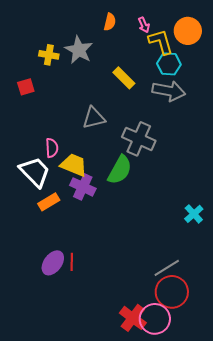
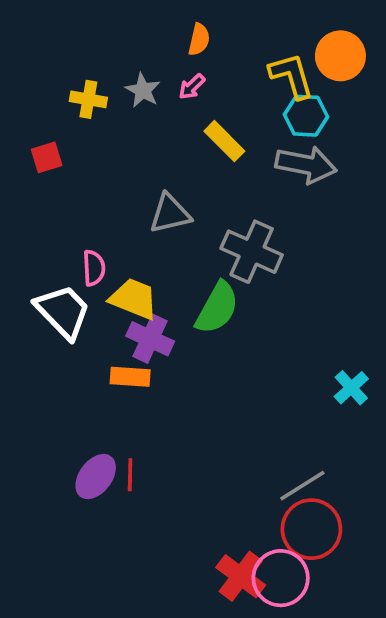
pink arrow: (144, 25) -> (192, 87), moved, turned 70
gray star: (79, 50) -> (143, 90), size x0.7
orange rectangle: (49, 202) -> (130, 377), moved, turned 35

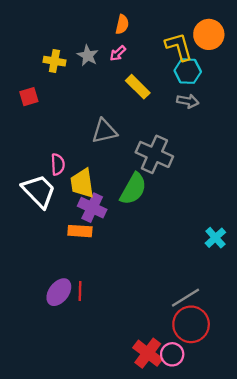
gray arrow: (306, 165) -> (188, 101), size x0.6
yellow trapezoid: (134, 299) -> (82, 183), turned -120
pink circle: (281, 578) -> (172, 354), size x0.7

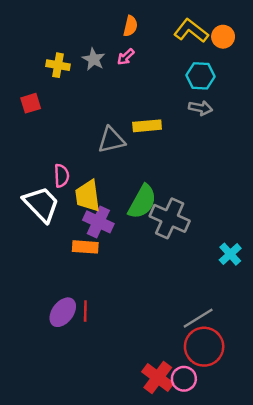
orange circle: (209, 34) -> (223, 37), size x0.7
yellow L-shape: (179, 47) -> (191, 31), moved, turned -36
yellow rectangle: (138, 87) -> (147, 126), moved, turned -50
gray cross: (154, 154) -> (170, 218), moved

